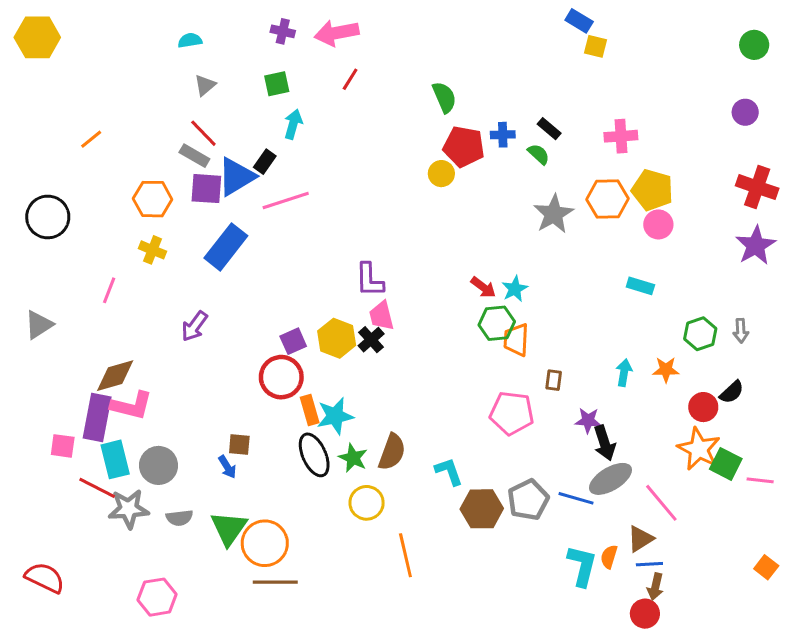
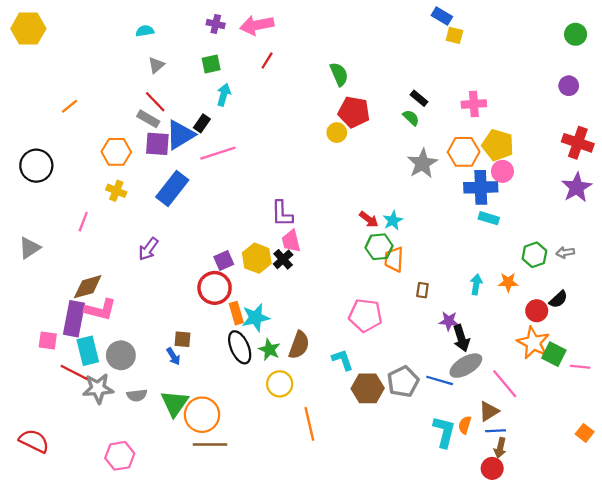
blue cross: (503, 135) -> (481, 187), moved, size x1.8
gray arrow: (741, 331) -> (565, 252), turned 84
pink pentagon: (512, 413) -> (365, 315), moved

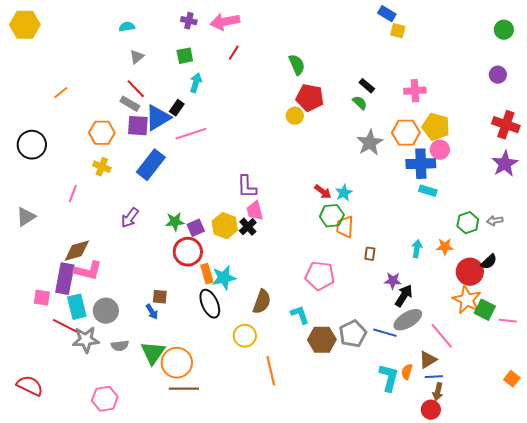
red circle: (537, 311) -> (470, 272), size x1.4
black arrow: (461, 338) -> (404, 296), turned -130
green star: (269, 350) -> (175, 222), moved, turned -30

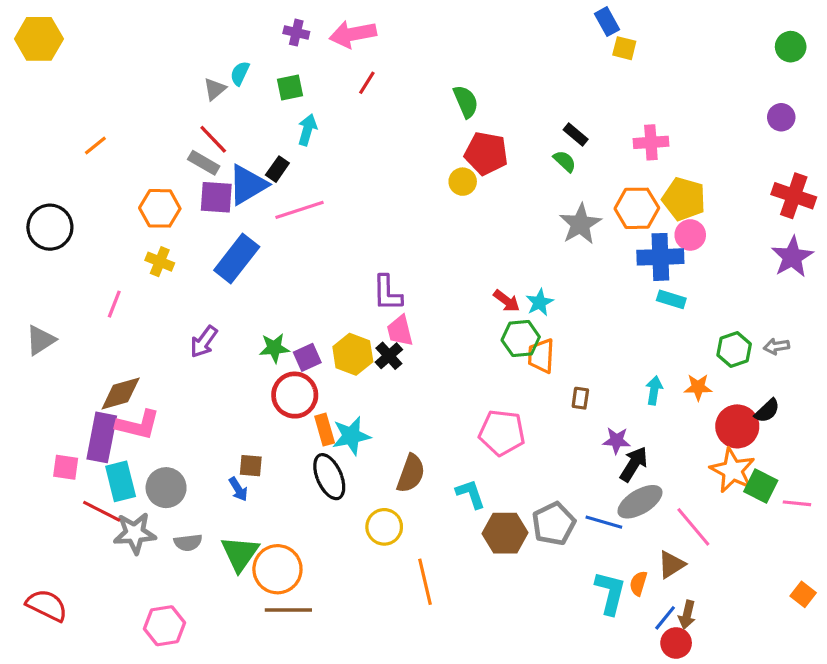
blue rectangle: (387, 14) -> (607, 22), turned 30
cyan semicircle: (127, 27) -> (240, 73), moved, turned -56
blue line: (434, 377) -> (665, 618), moved, turned -48

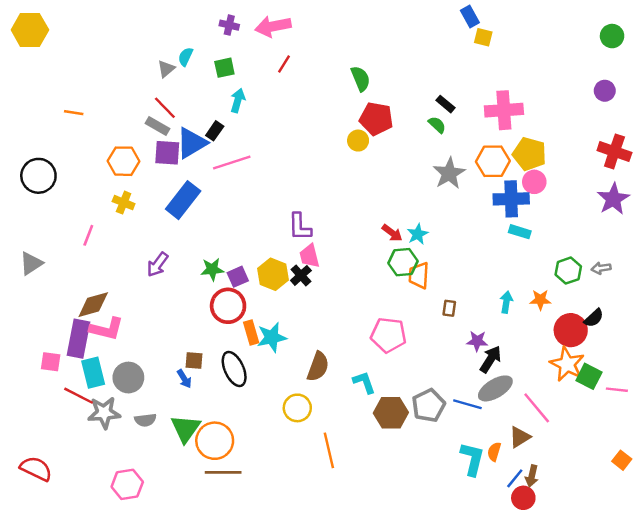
pink cross: (651, 142) -> (504, 110), size x1.4
orange line: (95, 146) -> (74, 113), turned 48
black ellipse: (329, 477) -> (234, 369), moved

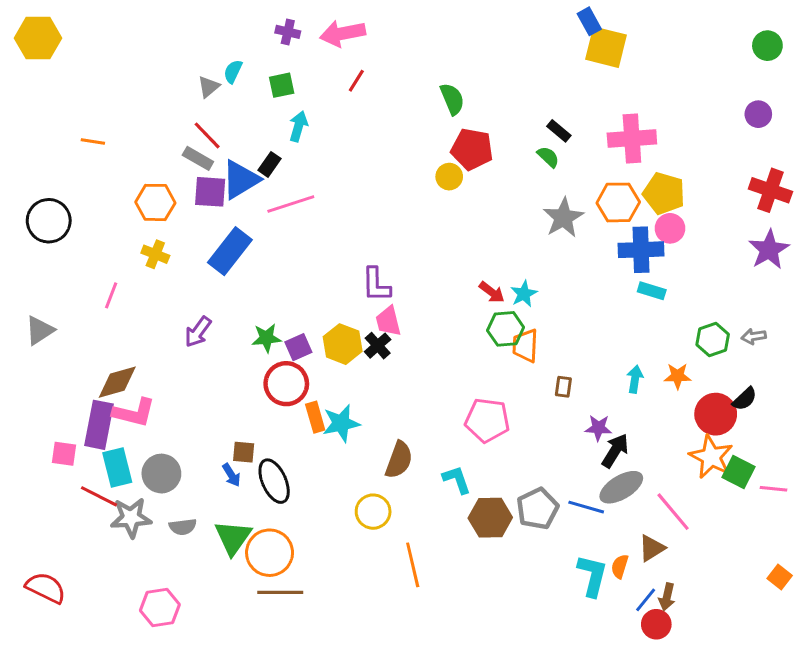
yellow square: (483, 37) -> (606, 47), size x1.8
black ellipse: (234, 369) -> (274, 481), moved

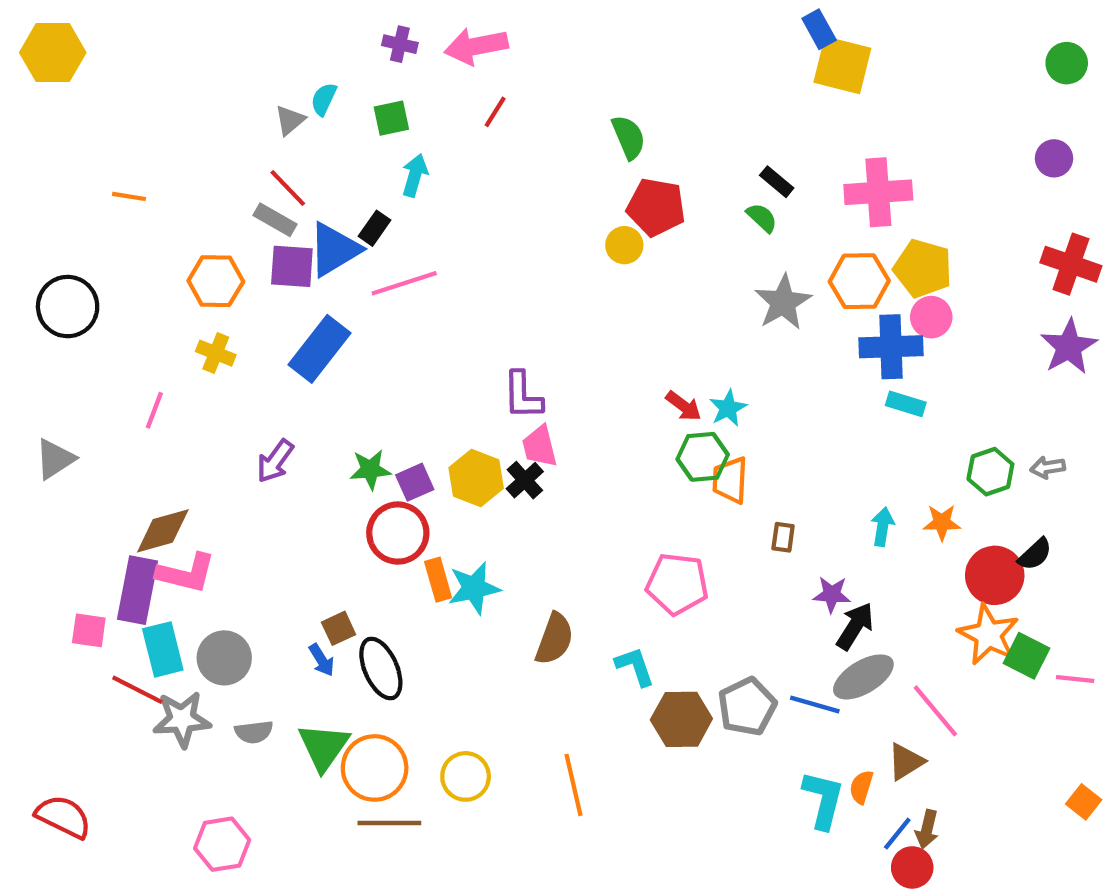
brown square: (244, 452) -> (339, 628), turned -30
yellow circle: (373, 512) -> (466, 776), moved

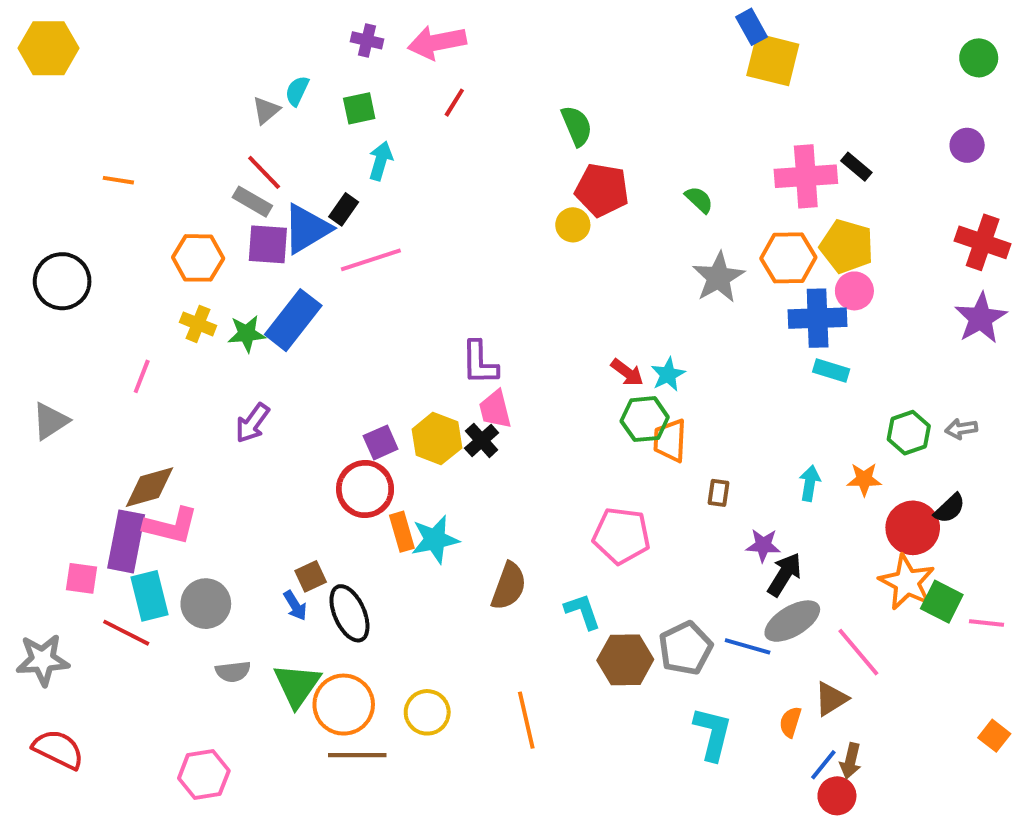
black rectangle: (777, 182) -> (856, 167), moved
green star: (370, 470) -> (247, 334), moved
gray star: (182, 719) -> (43, 660), moved
cyan L-shape: (823, 800) -> (713, 734), moved

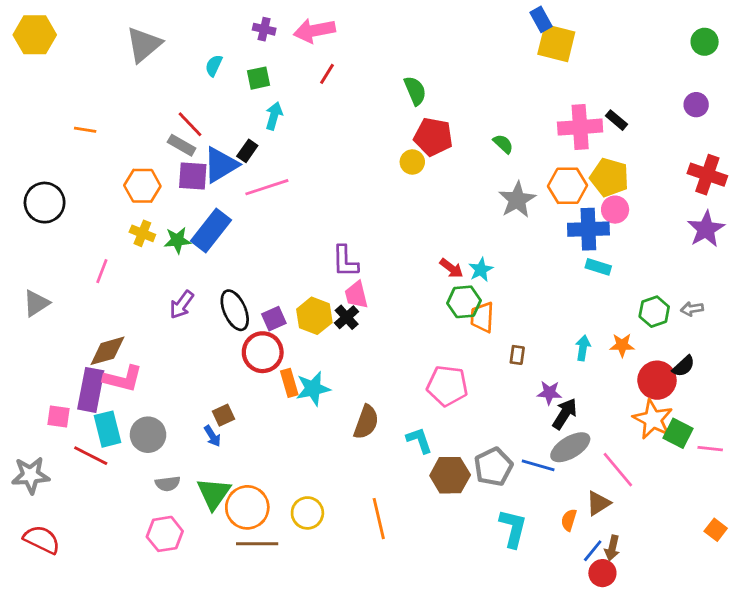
gray triangle: (266, 110) -> (144, 45), moved, size x1.8
black ellipse: (349, 613) -> (235, 310), moved
pink hexagon: (204, 774) -> (165, 534), moved

